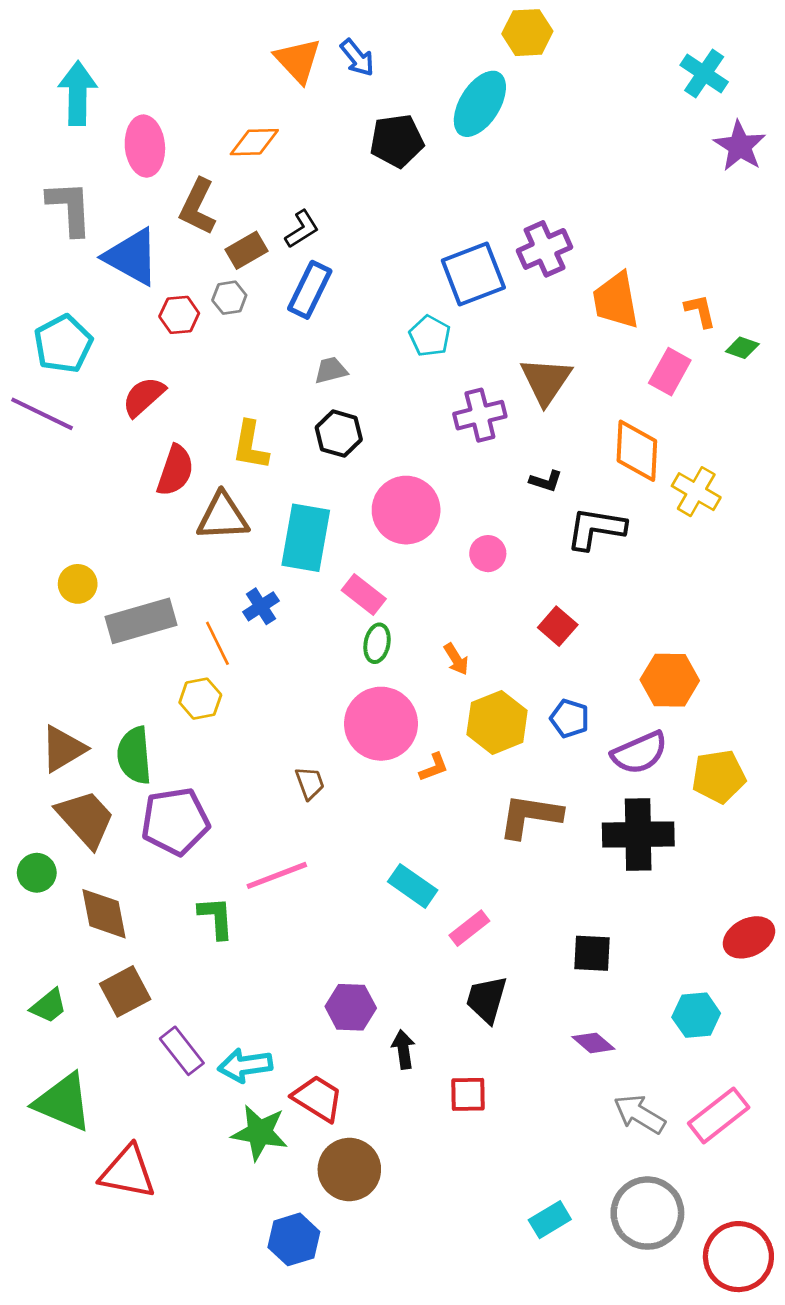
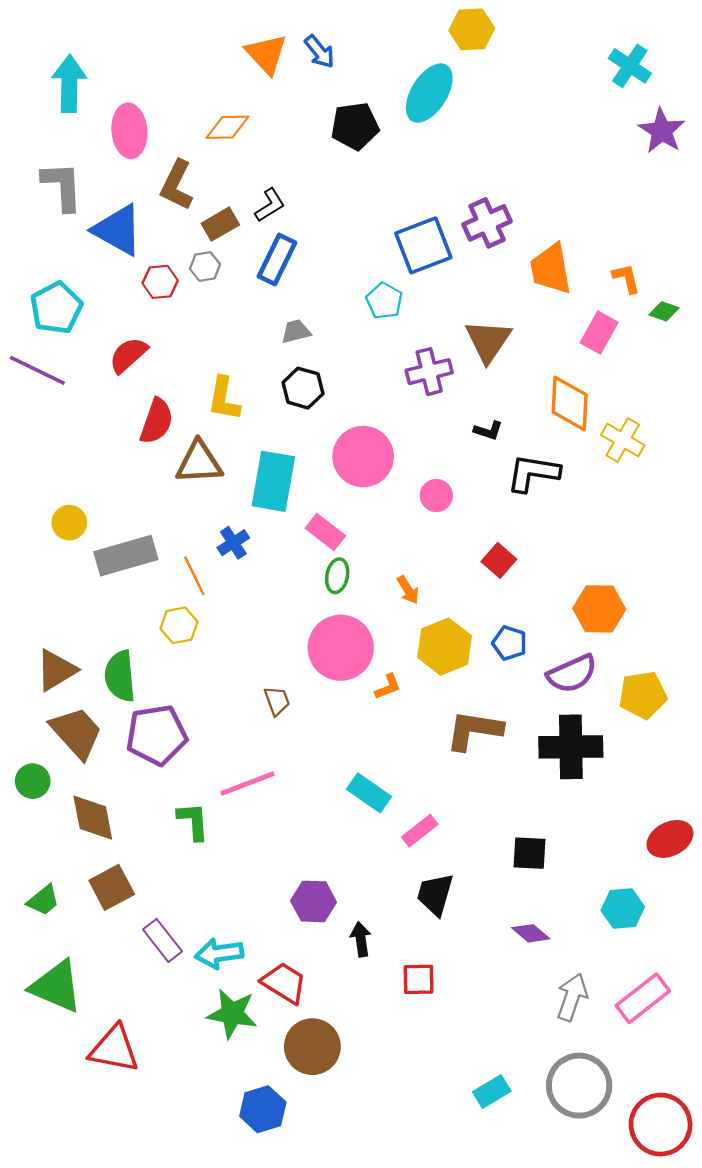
gray arrow: (639, 1114) -> (572, 997), turned 78

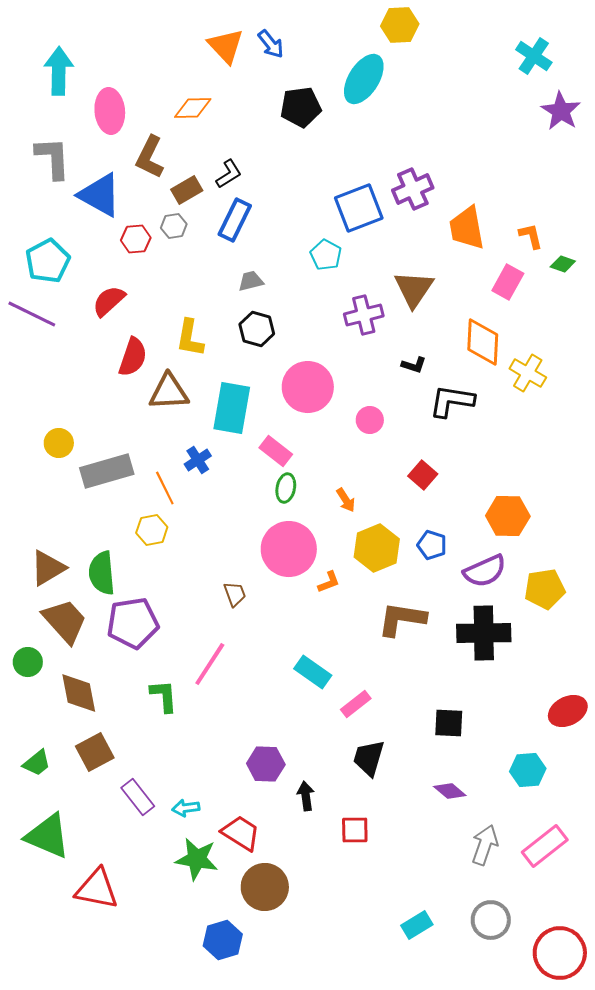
pink line: (247, 783) -> (210, 664), turned -36
cyan arrow: (219, 953) -> (186, 808), size x0.7
gray circle: (579, 1086) -> (491, 920), size x0.7

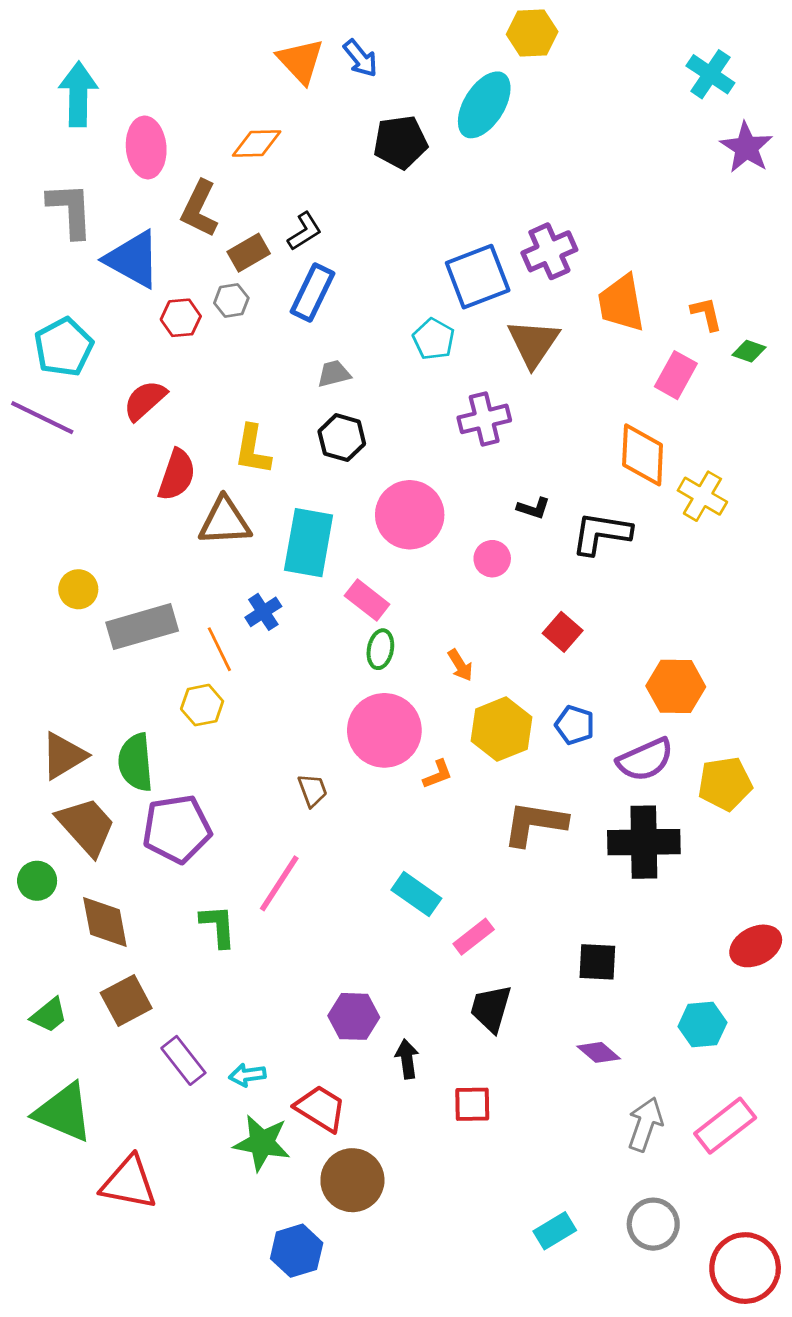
brown triangle: (414, 289) -> (533, 343), moved
black L-shape: (414, 365) -> (533, 508), moved

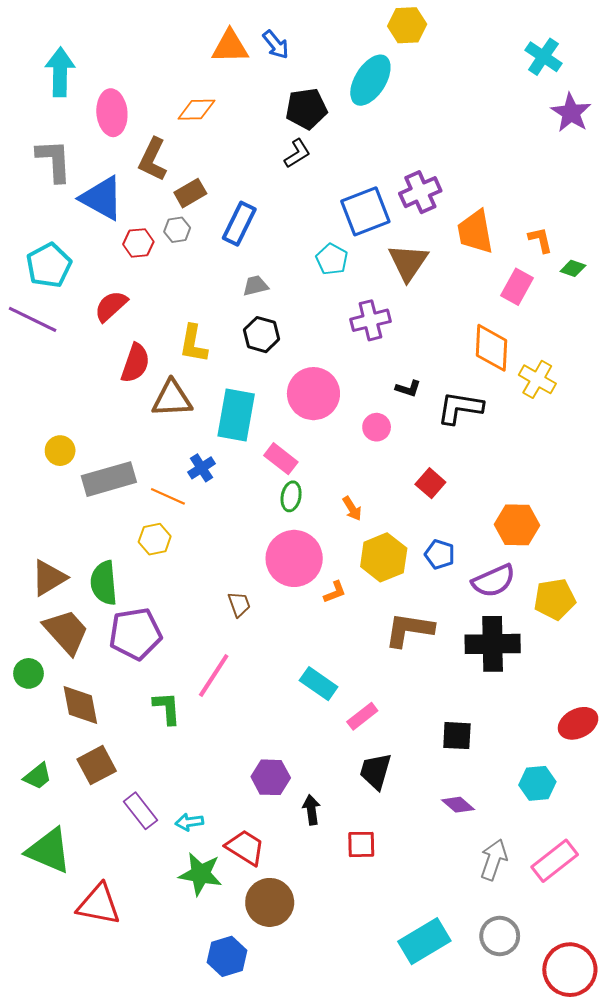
orange triangle: (301, 61) -> (230, 47), turned -48
black L-shape: (305, 231) -> (297, 153), moved
orange line: (219, 649) -> (168, 496), turned -40
cyan rectangle: (555, 1231) -> (424, 941), size x1.6

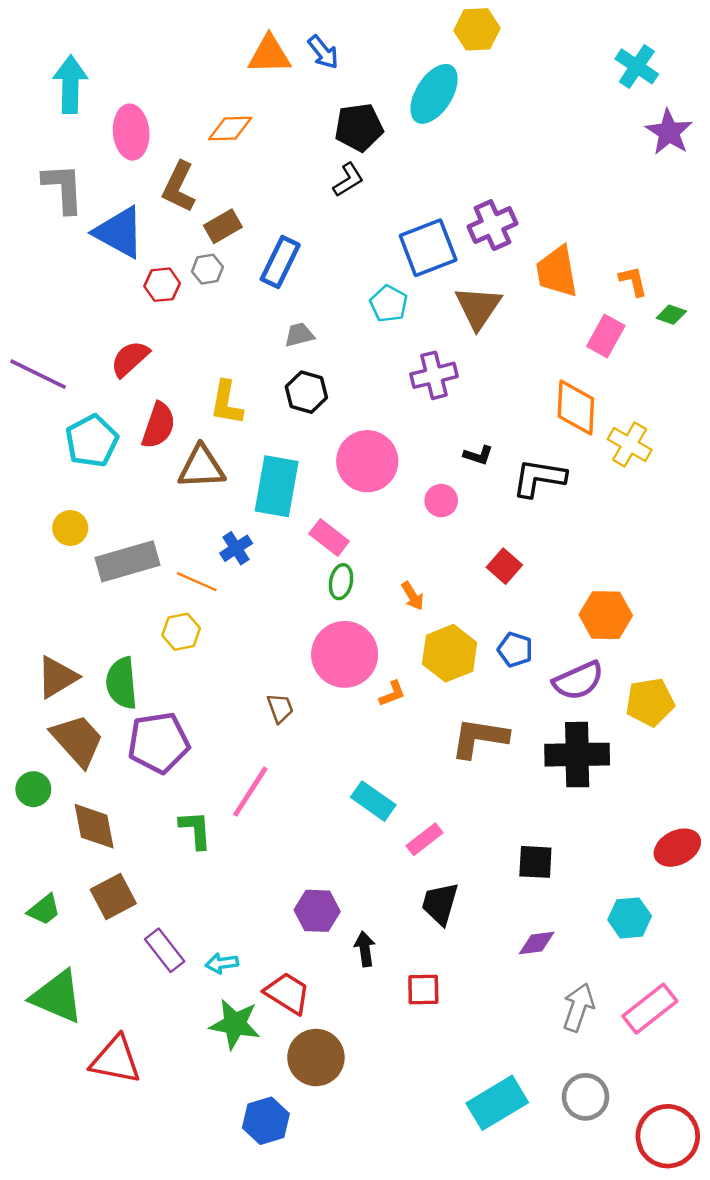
cyan pentagon: (49, 265) -> (92, 441), moved
purple diamond: (458, 805) -> (537, 943), turned -48

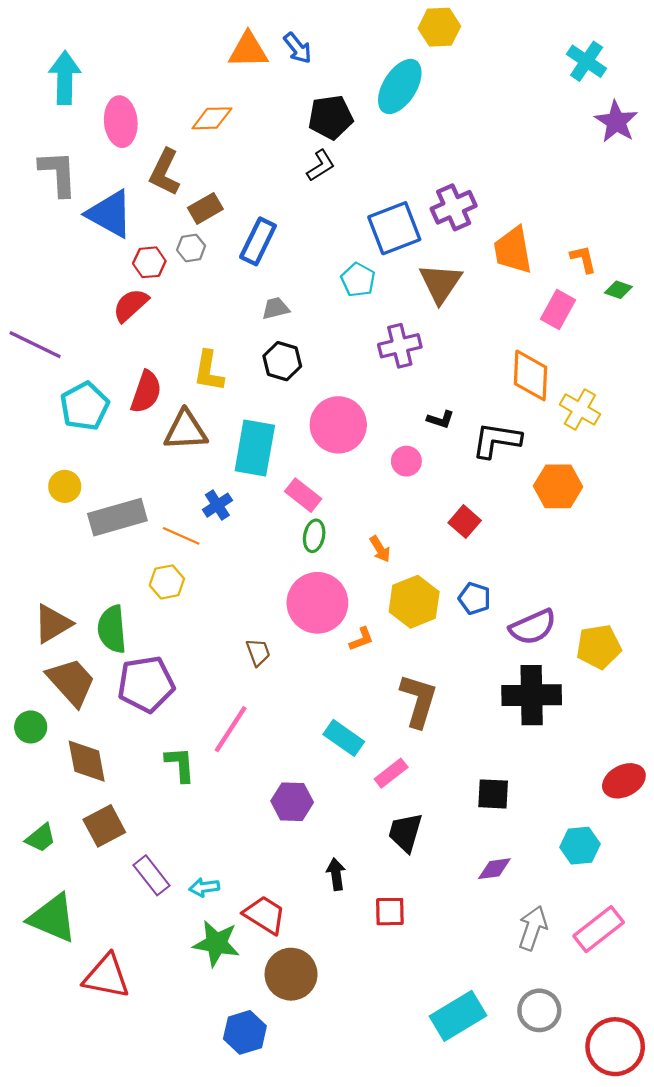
red semicircle: (130, 359) -> (131, 305), moved
orange hexagon: (606, 615) -> (558, 486), moved
brown L-shape: (479, 738) -> (418, 701), moved, turned 98
purple hexagon: (317, 911) -> (292, 802), moved

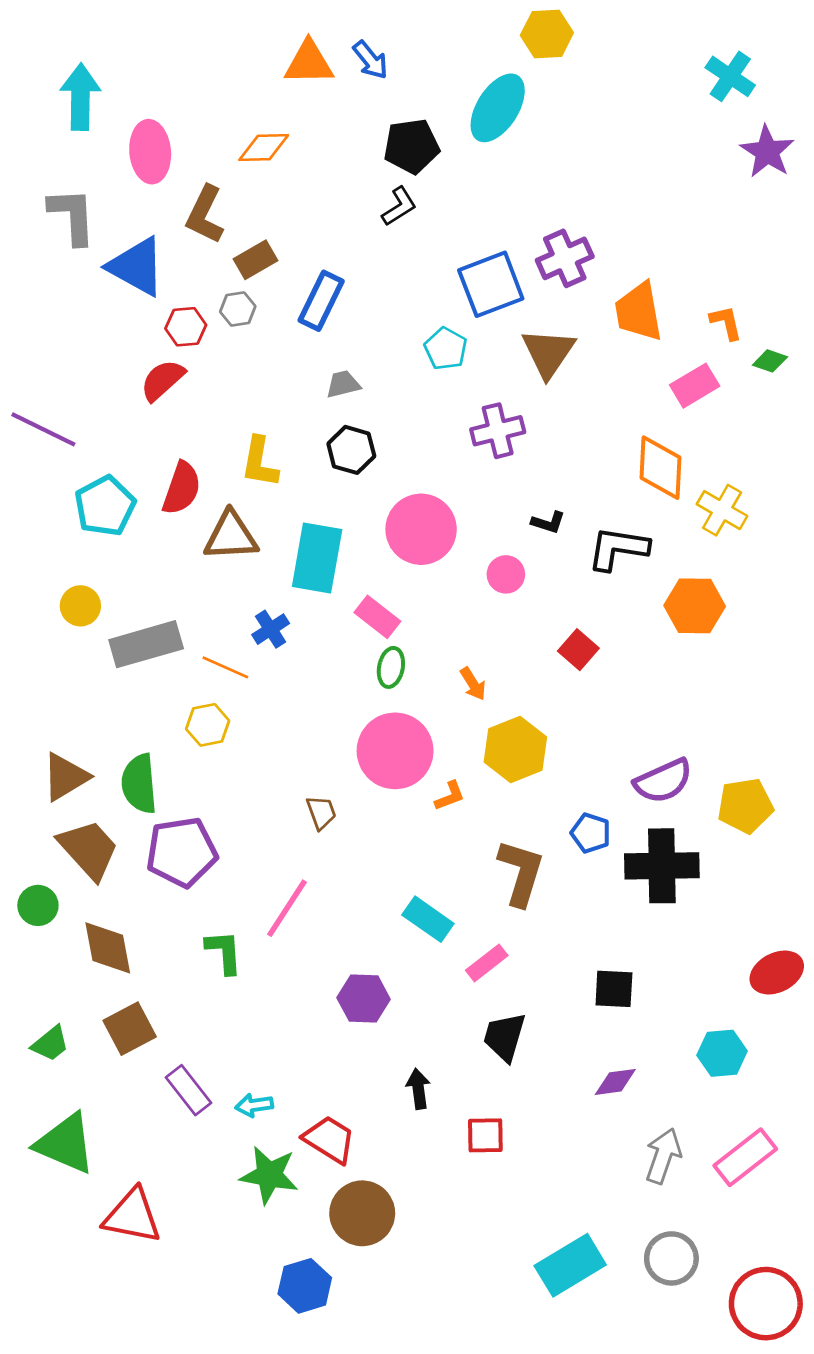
pink rectangle: (558, 309) -> (695, 386), turned 30
blue pentagon: (475, 598) -> (591, 833), moved

